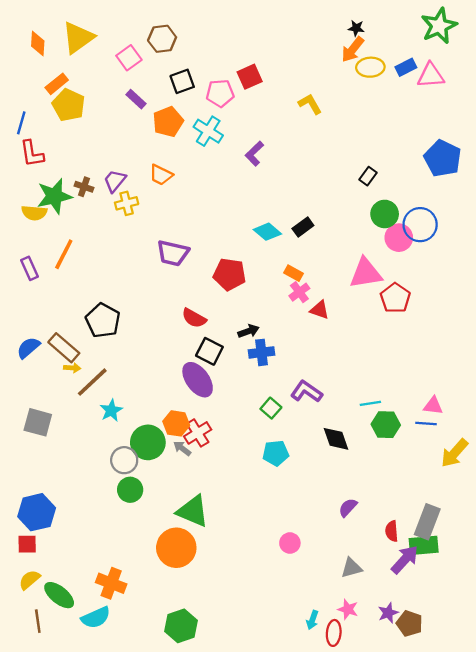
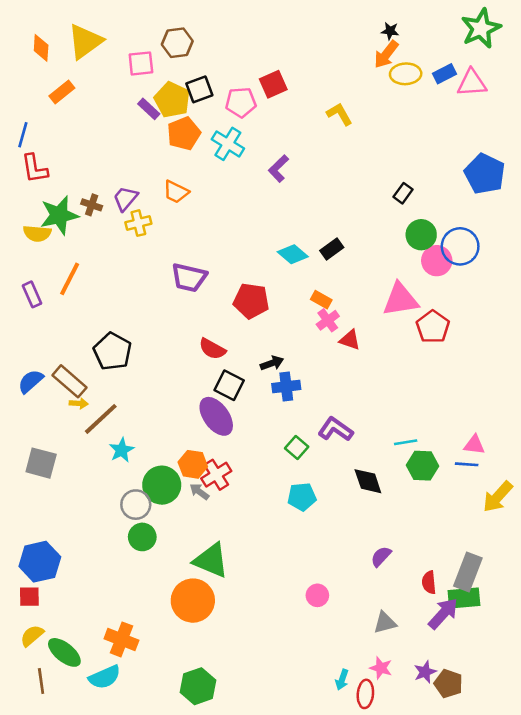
pink square: (129, 58) -> (141, 63), turned 30
yellow pentagon: (69, 105) -> (172, 100), moved

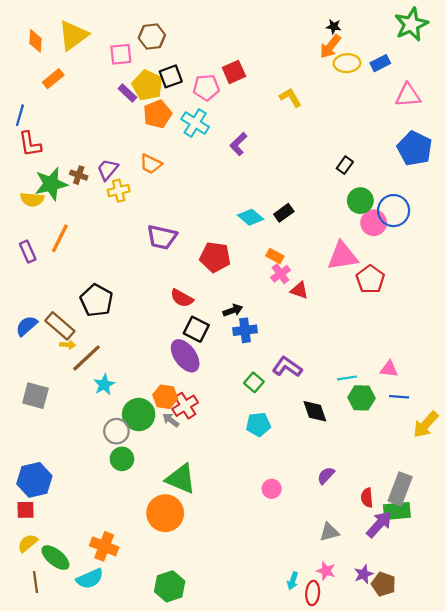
pink triangle: (472, 83) -> (408, 95), moved
pink triangle: (474, 445) -> (389, 369), moved
pink circle: (317, 595) -> (272, 489), moved

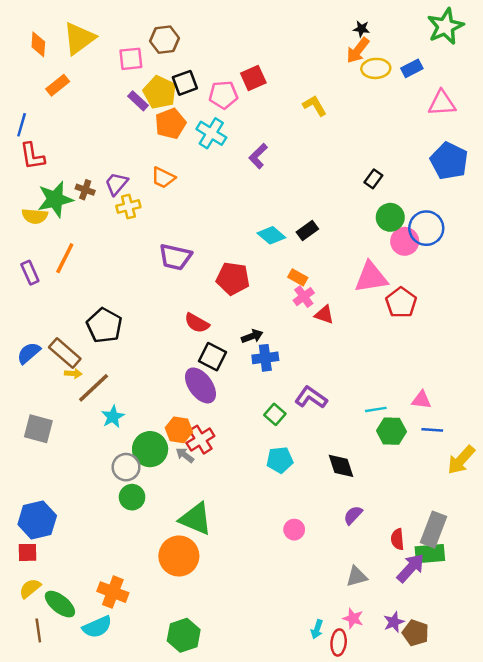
black diamond: (315, 411) -> (341, 466), moved

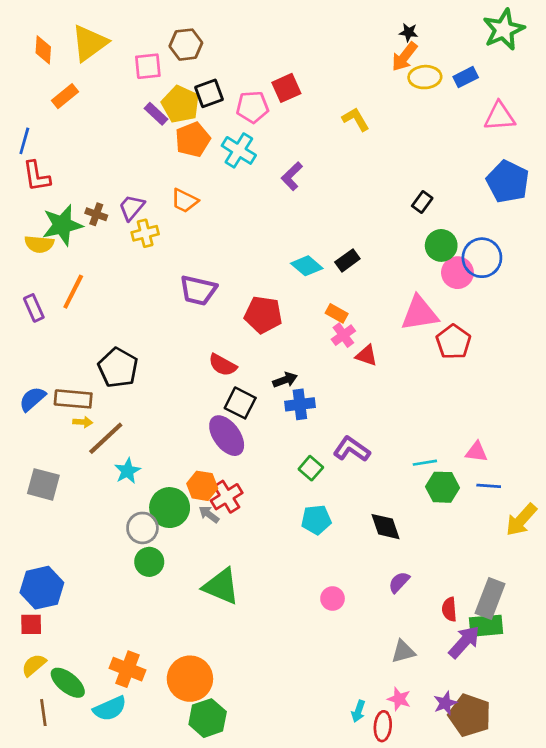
brown rectangle: (65, 353) -> (73, 399), turned -36
orange circle: (179, 556) -> (190, 679), moved
brown pentagon: (415, 633) -> (470, 715), size x1.4

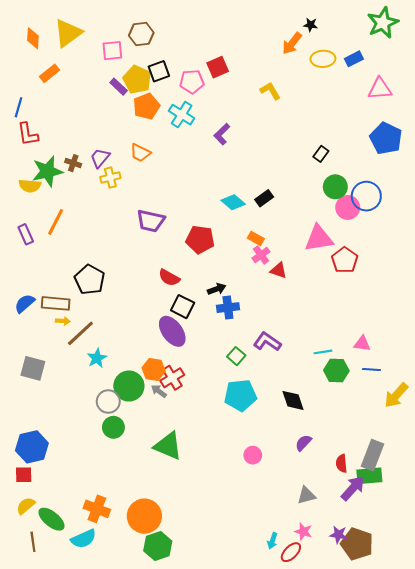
orange arrow: (405, 57) -> (292, 43), moved
cyan pentagon: (316, 520) -> (240, 395), size x1.4
purple star: (445, 703) -> (338, 535), turned 30
red ellipse: (383, 726) -> (291, 552), turned 40

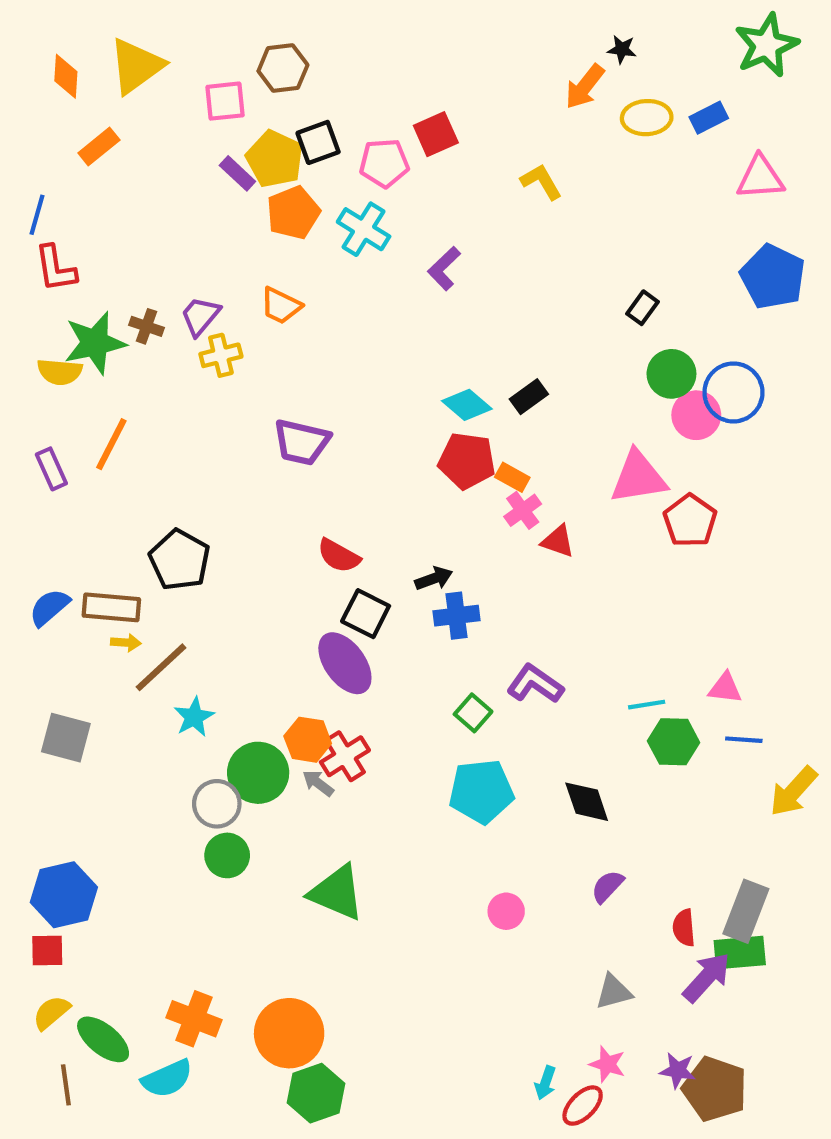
red pentagon: (200, 239) -> (467, 461), moved

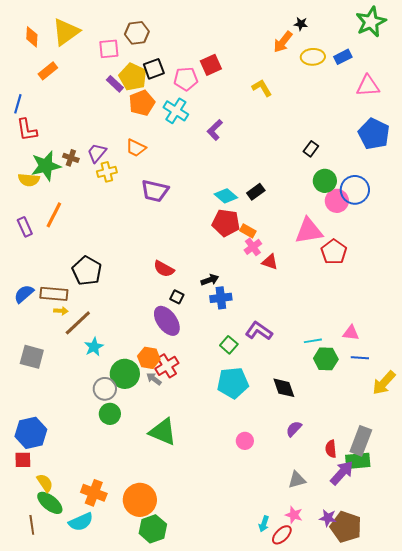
purple trapezoid: (302, 442) -> (155, 191), moved
black square: (366, 614) -> (177, 297), size x0.6
yellow semicircle: (51, 1013) -> (45, 483), moved, turned 96

